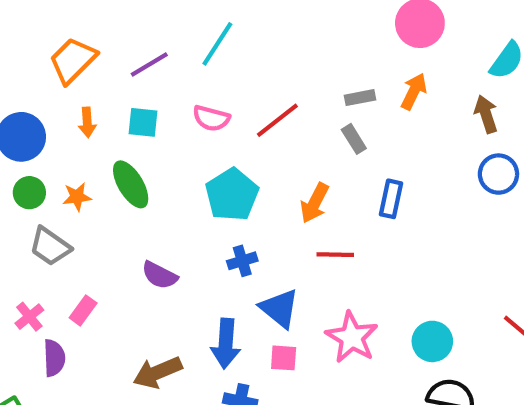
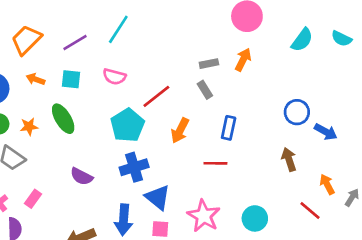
brown arrow: (486, 114) -> (289, 159), moved
red line: (277, 120) -> (156, 96), moved
orange arrow: (87, 122) -> (36, 79), turned 114
red line: (335, 255) -> (215, 163), moved
blue cross: (242, 261) -> (134, 167), size x1.5

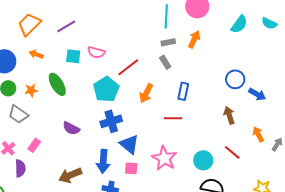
cyan line: (118, 29) -> (166, 16), moved, turned -30
cyan square: (71, 79) -> (73, 56), moved
red line: (310, 211) -> (232, 152), moved

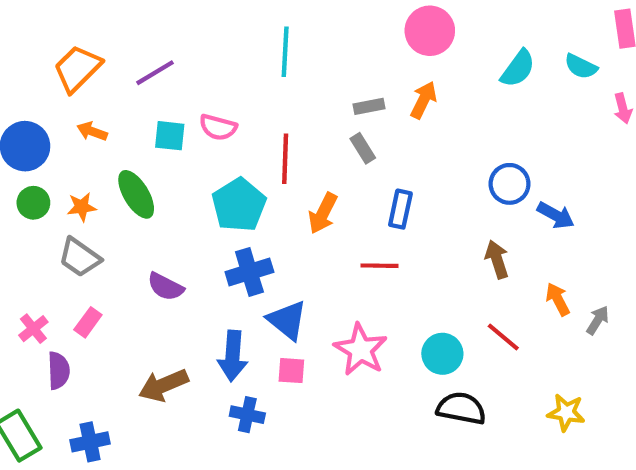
cyan line: (166, 16) -> (285, 52), moved
red line: (128, 67) -> (285, 159), turned -50
gray trapezoid: (18, 114) -> (80, 257), moved

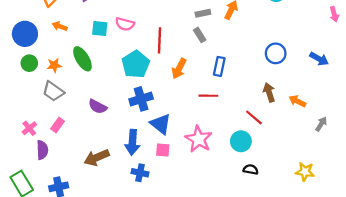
blue arrow: (556, 215) -> (319, 59), moved
orange arrow: (558, 299) -> (297, 101), moved, turned -35
red line: (503, 337) -> (254, 117), moved
black semicircle: (461, 408) -> (251, 169), size x0.6

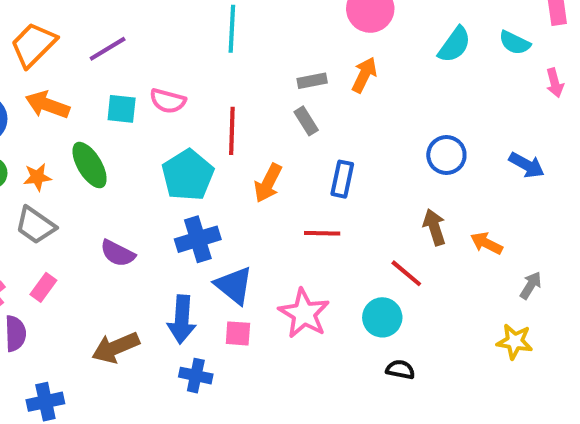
orange arrow: (60, 26) -> (47, 105), size x1.5
yellow star: (305, 172) -> (515, 341), moved

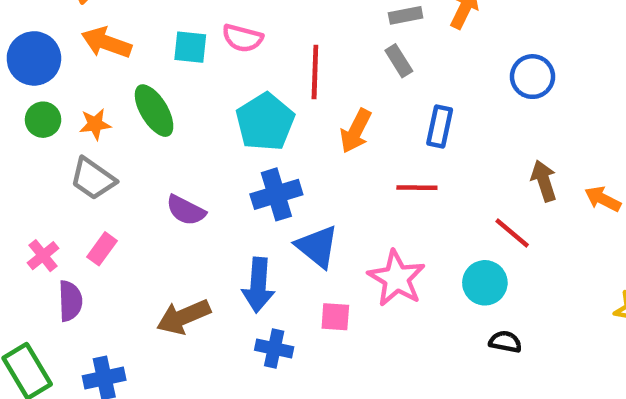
blue circle: (446, 155) -> (532, 77), moved
pink square: (238, 333) -> (335, 317), moved

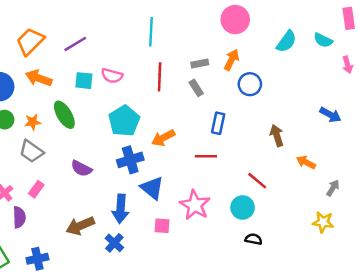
red line: (315, 72) -> (160, 77), moved
blue circle: (532, 77) -> (250, 84), moved
orange arrow: (356, 131) -> (163, 138), moved, turned 35
brown arrow: (544, 181) -> (277, 135), moved
blue cross: (274, 349) -> (114, 243), moved, turned 30

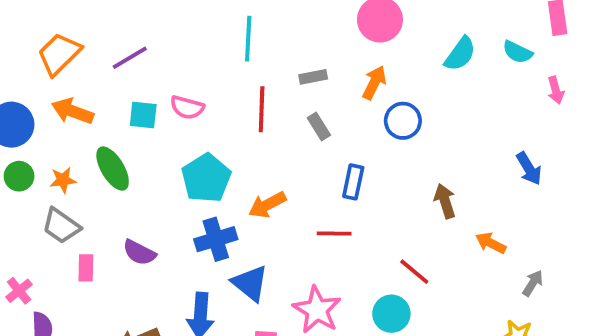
gray rectangle: (200, 63) -> (313, 77), moved
blue arrow: (330, 115) -> (529, 169), turned 30
pink rectangle: (36, 189) -> (86, 268), moved, turned -35

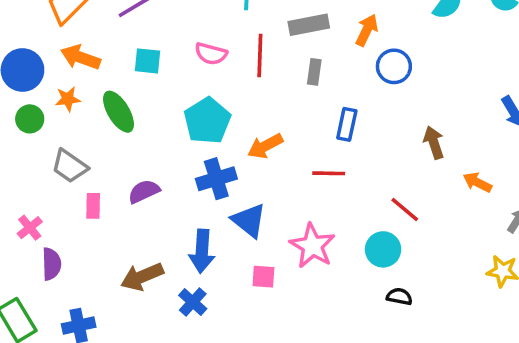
gray rectangle: (313, 77) -> (309, 25), size x1.5
pink semicircle: (187, 107) -> (211, 54), moved
gray rectangle: (319, 127) -> (314, 72), turned 40
orange star: (63, 180) -> (68, 99), moved
purple semicircle: (139, 253) -> (144, 191), turned 128

